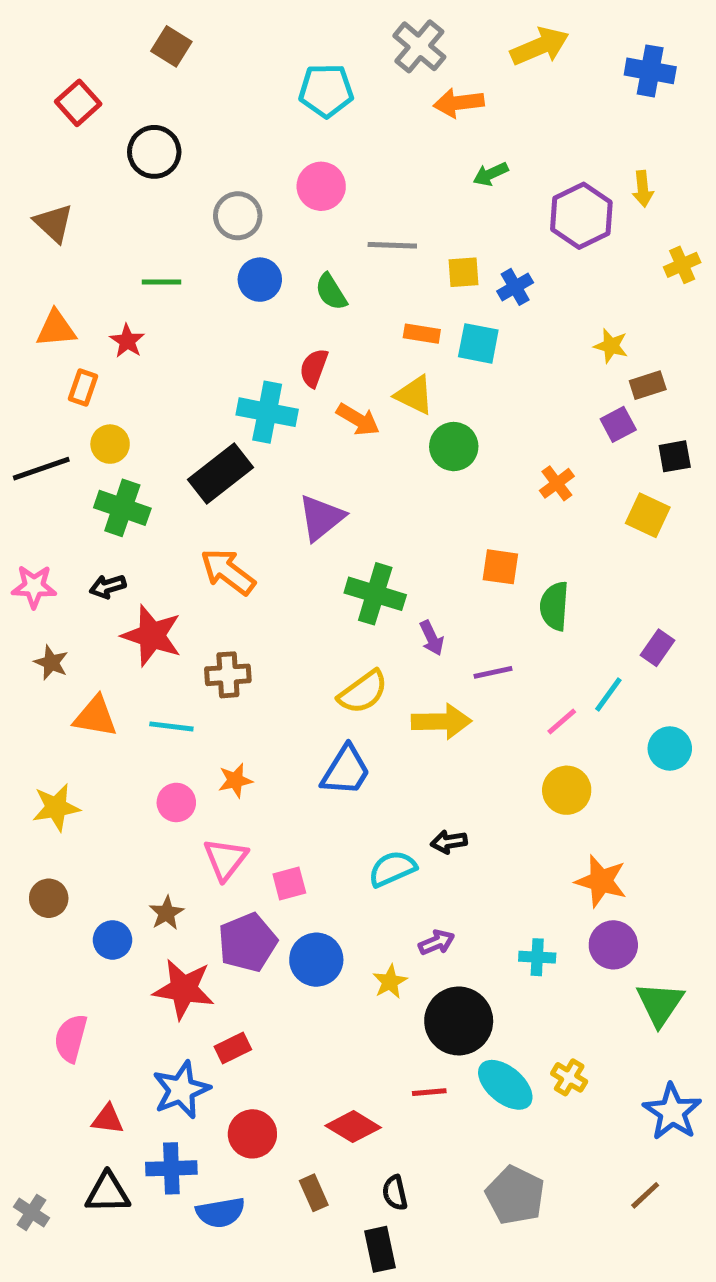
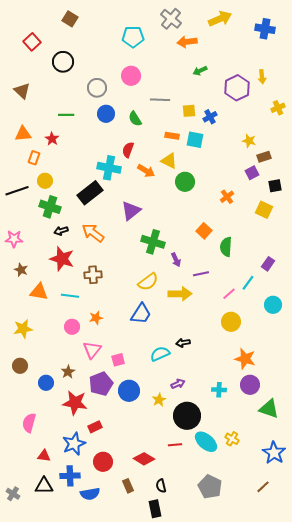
orange square: (500, 567) -> (204, 231), turned 35
black arrow: (108, 586) -> (61, 231), moved
green triangle: (660, 1004) -> (269, 409), turned -45

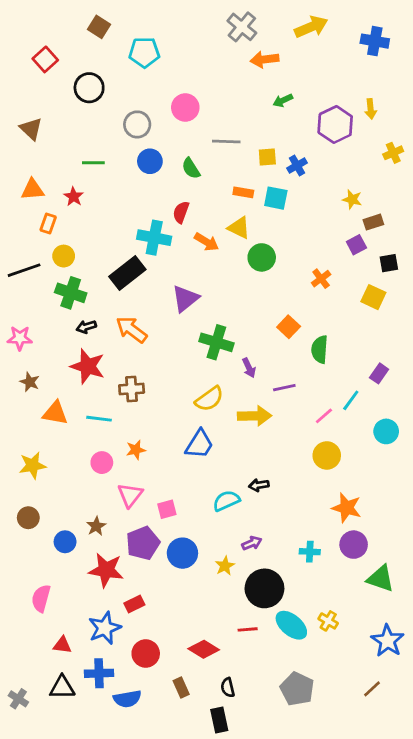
cyan pentagon: (133, 37) -> (144, 52), moved

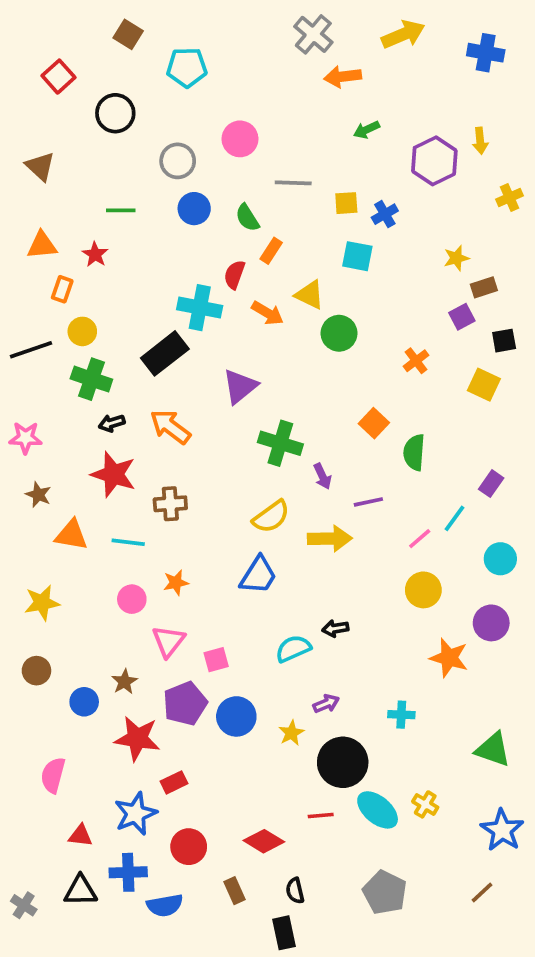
orange rectangle: (243, 192) -> (271, 251), moved, turned -66
yellow star: (352, 199) -> (456, 258), turned -30
purple circle: (354, 545) -> (491, 623), moved

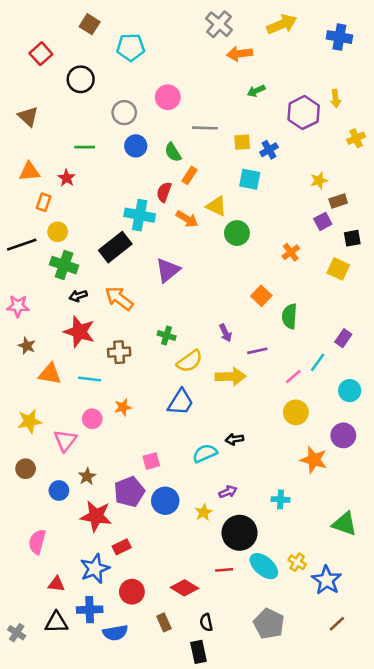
green cross: (280, 443) -> (167, 335), moved, size x0.6
pink triangle: (168, 641) -> (65, 441), moved
blue star: (502, 830) -> (327, 580), moved

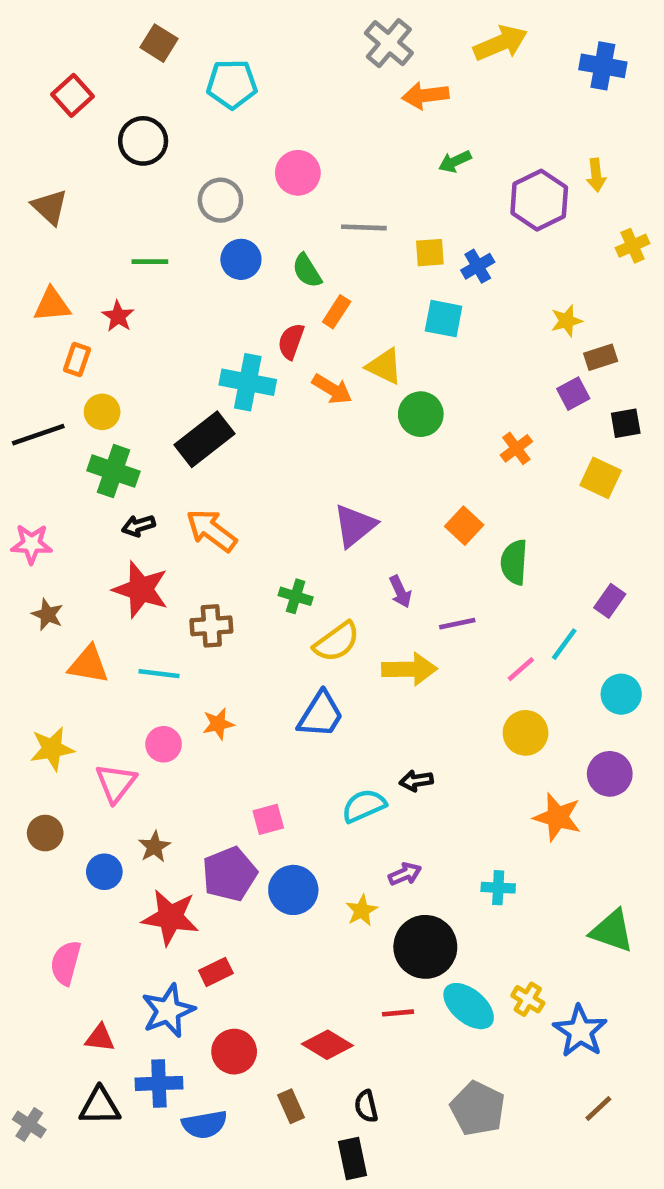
purple triangle: (168, 270) -> (355, 526), moved

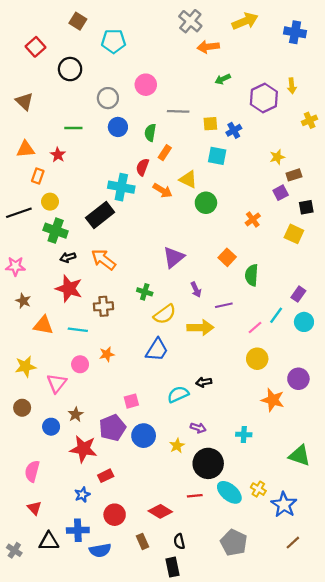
green semicircle: (307, 271) -> (150, 133), turned 42
cyan circle: (621, 694) -> (304, 322), moved
purple arrow: (405, 874) -> (198, 428), turned 40
blue star: (168, 1011) -> (82, 495), size x0.6
red triangle: (100, 1038) -> (34, 508), moved, turned 40

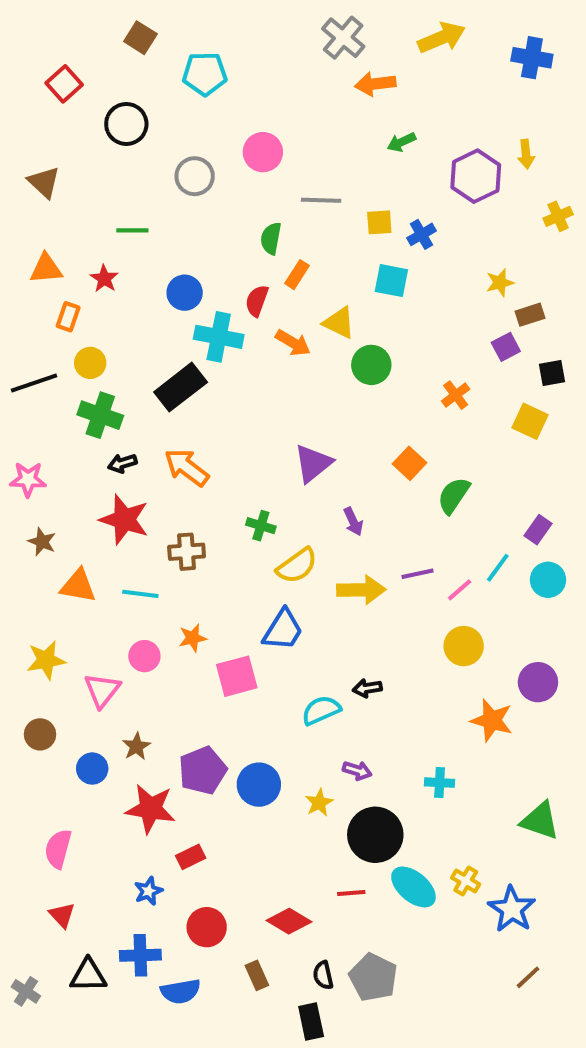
blue circle: (118, 127) -> (185, 293), moved
green semicircle: (252, 275) -> (454, 495), turned 30
purple line: (224, 305) -> (417, 574), moved
pink square: (131, 401) -> (237, 676), moved, size x1.5
gray pentagon: (234, 543) -> (373, 977), moved

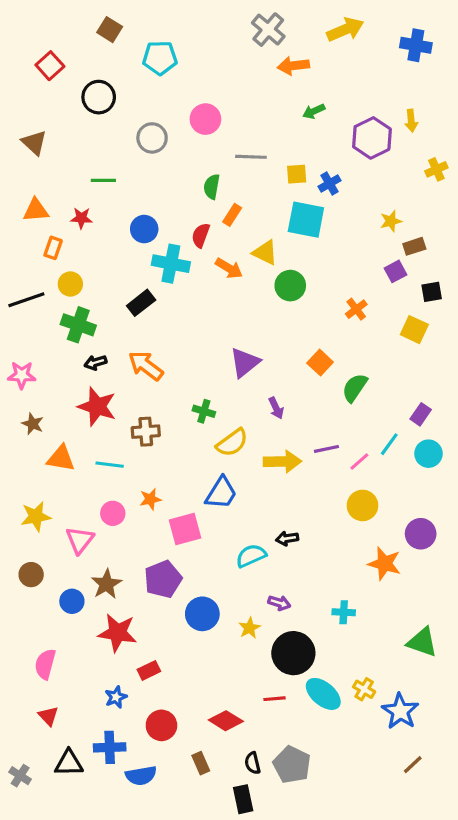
red star: (104, 279) -> (81, 218), turned -30
cyan square: (391, 281) -> (306, 220), size x1.4
black rectangle: (181, 387) -> (141, 303), size x0.7
brown star: (136, 746) -> (106, 584), size x1.4
purple pentagon: (203, 771) -> (163, 579), moved

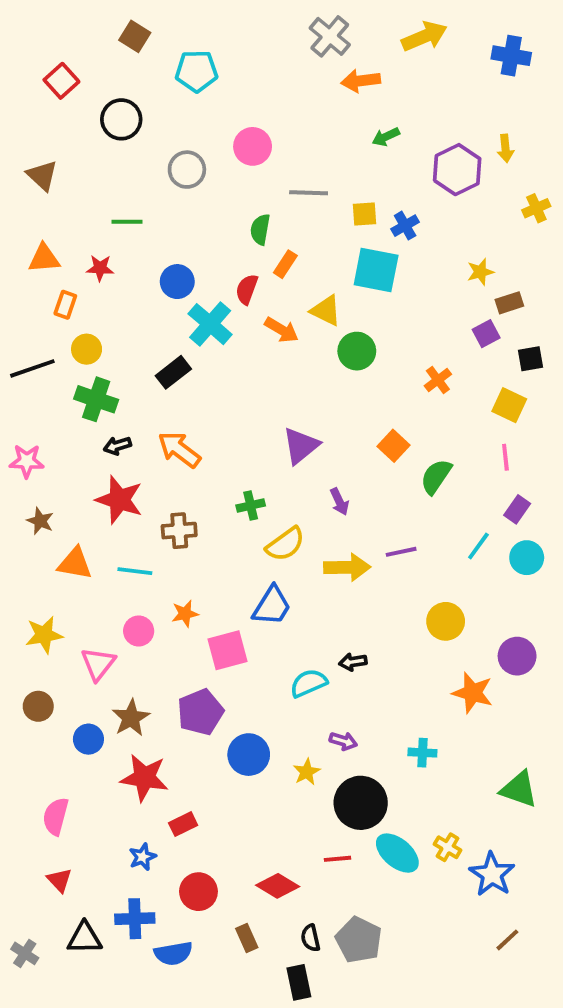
cyan cross: (171, 264) -> (210, 324), turned 30
green cross: (204, 411) -> (251, 506), turned -30
pink line: (359, 461) -> (505, 457), moved, turned -55

